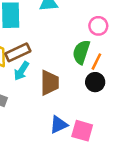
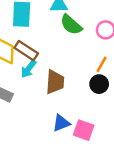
brown rectangle: (18, 52) -> (26, 51), turned 55
green semicircle: (81, 52) -> (71, 25), moved, turned -70

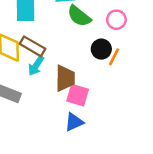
black circle: (99, 84) -> (101, 49), moved
pink square: (84, 130) -> (78, 95), moved

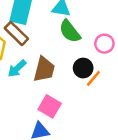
brown rectangle: (33, 46) -> (16, 33), moved
brown trapezoid: (65, 78) -> (44, 69), moved

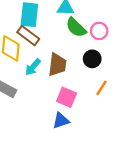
pink circle: (104, 44) -> (99, 31), moved
orange line: (93, 78) -> (102, 88), moved

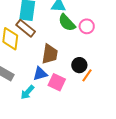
black circle: (92, 59) -> (79, 65), moved
cyan arrow: (33, 67) -> (27, 92), moved
blue triangle: (61, 121) -> (40, 74), moved

